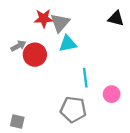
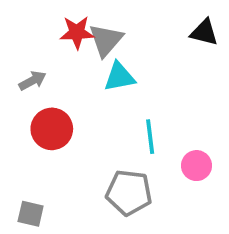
red circle: (35, 55) -> (52, 129), moved

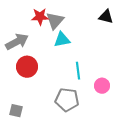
gray arrow: (33, 81) -> (17, 42), size x1.6

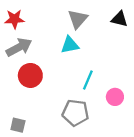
red star: (40, 17) -> (15, 19), moved
gray triangle: (55, 21) -> (78, 19), moved
cyan line: (78, 71) -> (88, 80), turned 30

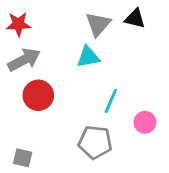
black triangle: (119, 19) -> (135, 18), moved

